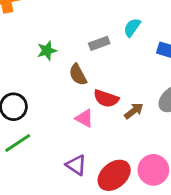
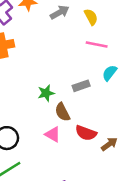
green star: (47, 51) -> (46, 93), moved
pink triangle: (84, 118) -> (53, 134), moved

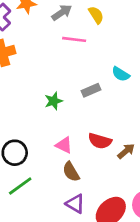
pink line: (97, 45) -> (74, 39), moved
cyan semicircle: (110, 73) -> (121, 74), turned -91
brown semicircle: (62, 112) -> (71, 172), moved

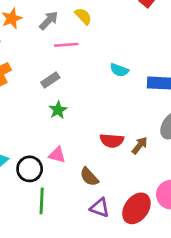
gray rectangle: (91, 90) -> (50, 80), moved
pink triangle: (64, 145) -> (57, 155), moved
green line: (20, 186) -> (42, 201), turned -40

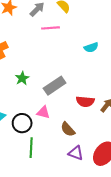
cyan semicircle: (119, 70) -> (91, 47), turned -40
gray rectangle: (50, 80) -> (55, 86), moved, size x1.5
green star: (58, 110) -> (22, 78), moved

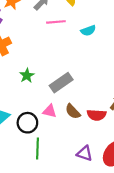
cyan semicircle: (91, 47) -> (88, 31), moved
red semicircle: (85, 102) -> (97, 115), moved
brown semicircle: (68, 129) -> (73, 111), moved

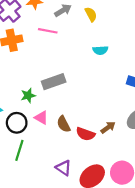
pink line: (56, 22) -> (48, 31), moved
green star: (27, 76) -> (28, 95), moved
gray rectangle: (61, 83) -> (54, 82), moved

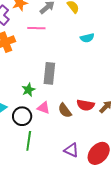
gray rectangle: (54, 82) -> (49, 73), turned -55
red semicircle: (85, 134) -> (85, 105), moved

